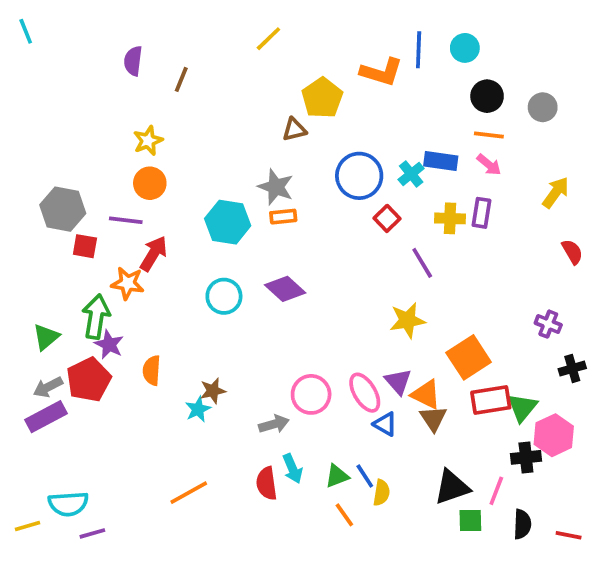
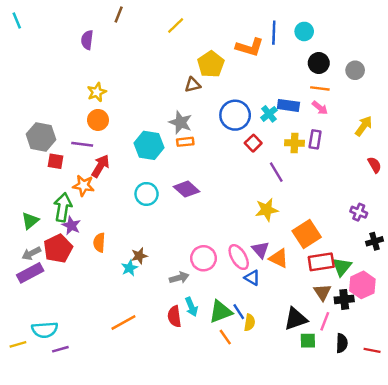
brown line: (181, 79) -> (119, 14), moved
brown triangle: (433, 419) -> (322, 292), moved
green triangle: (337, 476) -> (220, 312), size x1.5

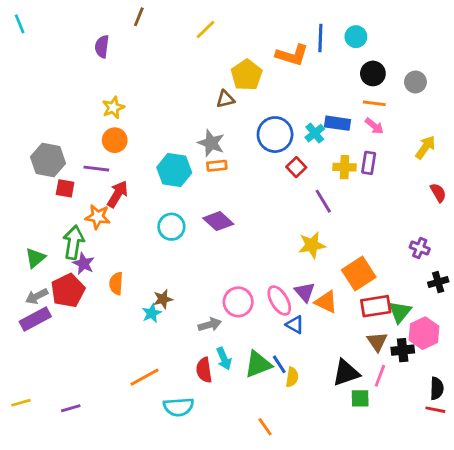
cyan semicircle: (45, 330) -> (179, 407), moved
orange line: (225, 337) -> (265, 427), moved
black semicircle: (342, 343) -> (437, 388), moved

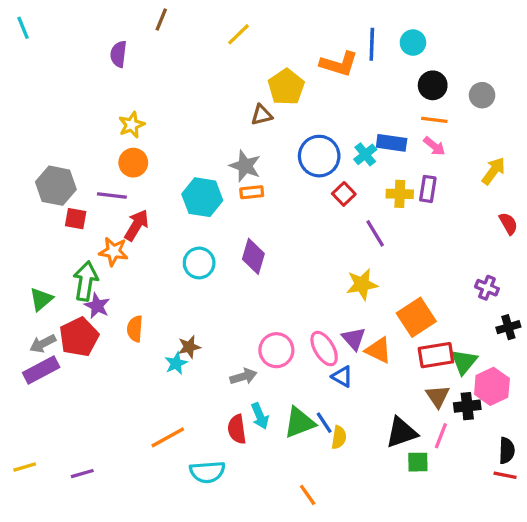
purple diamond: (218, 221) -> (253, 256), turned 64

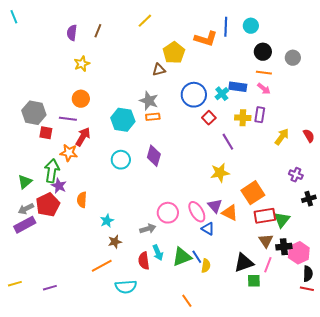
brown line: (161, 20) -> (98, 31), moved
yellow star: (132, 125) -> (82, 64), moved
yellow arrow: (494, 171) -> (282, 137), moved
brown star: (189, 347) -> (115, 242), moved
pink hexagon: (492, 386) -> (299, 253), moved

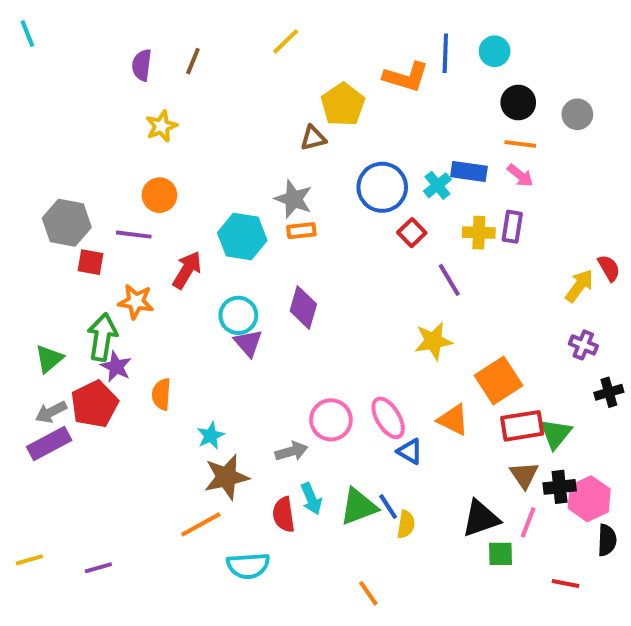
red arrow: (83, 137) -> (187, 270), moved
yellow arrow: (282, 137) -> (579, 286), moved
purple triangle: (215, 206) -> (248, 343), moved
brown star: (115, 242) -> (226, 477), size x1.6
red line: (307, 289) -> (566, 583), moved

